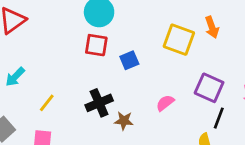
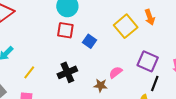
yellow square: (179, 40) -> (126, 26), turned 30
blue square: (129, 60) -> (89, 41), turned -32
brown star: (124, 121) -> (101, 85), moved

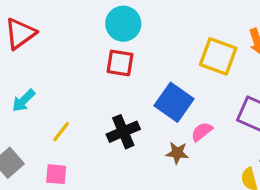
yellow square: (126, 26) -> (218, 56), turned -30
blue square: (89, 41) -> (174, 102), moved, size x1.6

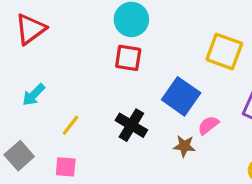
black cross: (123, 132) -> (131, 125), turned -36

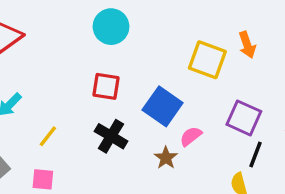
red square: (128, 58) -> (106, 86), moved
brown star: (184, 146) -> (166, 158), turned 30

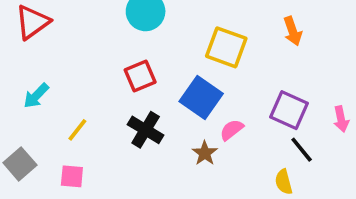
yellow square: (207, 60) -> (226, 47), moved
red square: (106, 86) -> (140, 76), turned -32
black line: (256, 154) -> (302, 150), turned -60

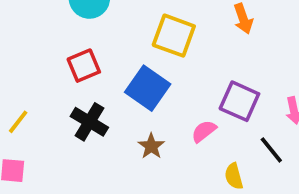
pink semicircle: (232, 130) -> (204, 131), moved
black line: (302, 150) -> (271, 150), moved

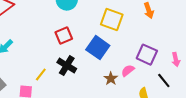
yellow line: (18, 122) -> (41, 75), moved
brown star: (151, 146) -> (111, 79), moved

